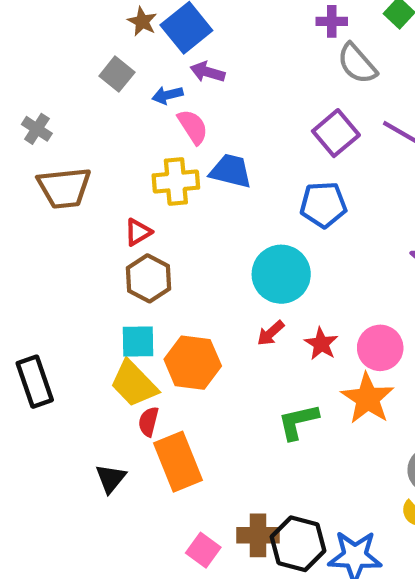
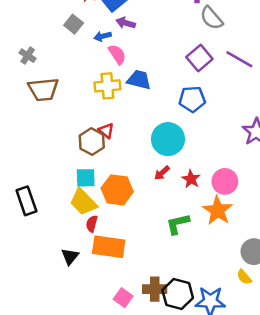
red triangle: (138, 232) -> (106, 131), moved, turned -49
orange rectangle: (178, 462) -> (109, 247), turned -60

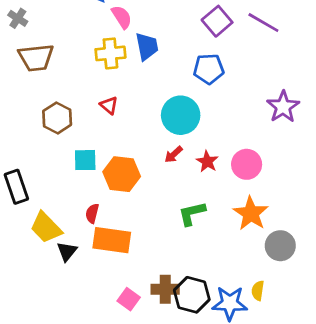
blue trapezoid: (139, 80) -> (147, 46), turned 65
brown hexagon: (92, 142) -> (57, 118), moved
yellow trapezoid: (83, 202) -> (46, 227), moved
orange star: (218, 210) -> (251, 213), moved
yellow semicircle: (244, 277) -> (258, 291), moved, turned 49

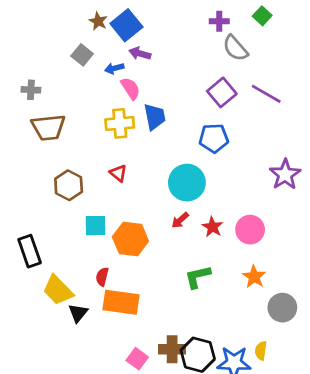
gray cross: (18, 18) -> (31, 90), turned -30
orange star: (251, 213) -> (254, 277), size x0.7

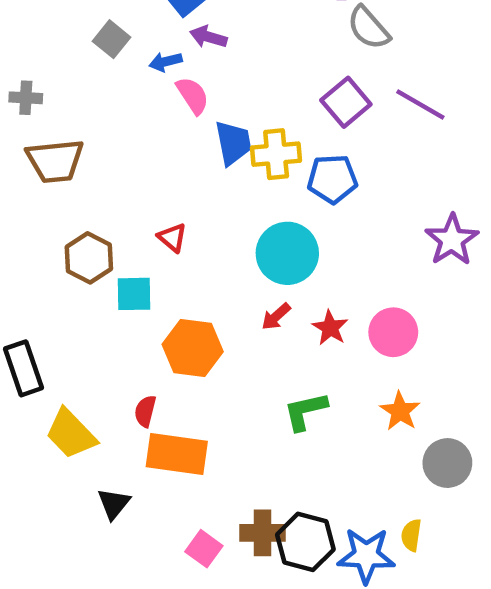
yellow cross: (120, 123) -> (276, 154), moved
cyan square: (95, 226) -> (134, 294), moved
black triangle: (78, 313) -> (114, 504), moved

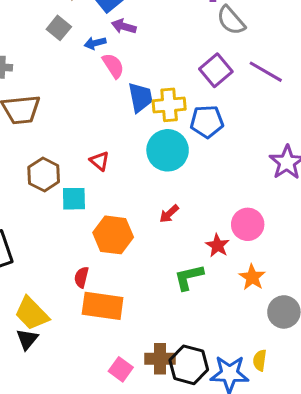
cyan circle: (287, 253) -> (168, 150), moved
red star: (330, 328) -> (217, 245), moved
yellow trapezoid: (71, 434) -> (32, 313), moved
black triangle: (114, 504) -> (27, 339), moved

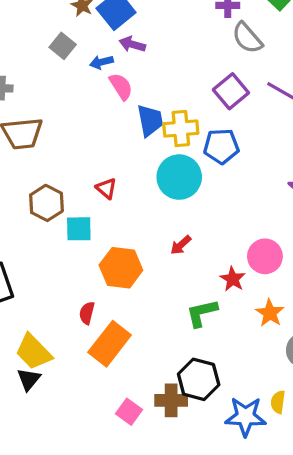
orange rectangle: (103, 306) -> (110, 344), turned -60
black hexagon: (189, 365) -> (199, 379), moved

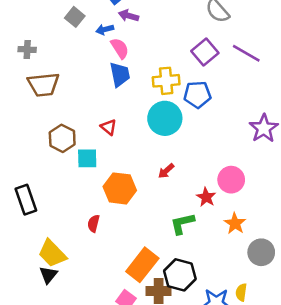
blue trapezoid: (150, 120) -> (120, 75), moved
orange rectangle: (110, 344) -> (142, 265), moved

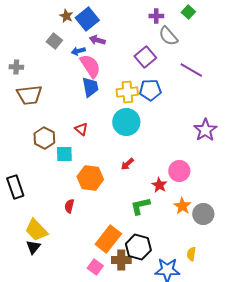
pink semicircle: (120, 48) -> (90, 66), size x1.4
purple square: (205, 52) -> (145, 57), moved
blue pentagon: (197, 95) -> (150, 90), moved
gray circle: (261, 252) -> (203, 214), moved
yellow semicircle: (241, 292) -> (191, 254), moved

